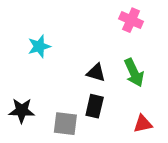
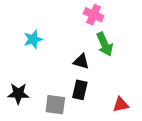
pink cross: (131, 20) -> (94, 15), moved
green arrow: (134, 73) -> (105, 44), moved

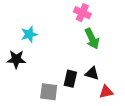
black triangle: (81, 61) -> (92, 73), moved
black star: (18, 94) -> (16, 59), moved

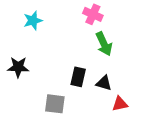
cyan star: (29, 34) -> (33, 21), moved
black rectangle: (70, 79) -> (78, 77), moved

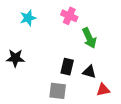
pink cross: (93, 14) -> (69, 16), moved
gray square: (55, 104) -> (58, 91), moved

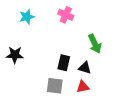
green arrow: (89, 38) -> (95, 44), moved
red triangle: (103, 90) -> (83, 87), moved

